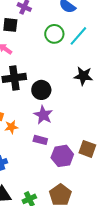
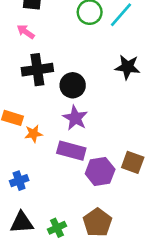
purple rectangle: (40, 140) -> (71, 151), size x1.5

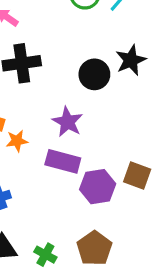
black star: (128, 67) -> (131, 60), turned -30
black circle: (73, 85) -> (94, 74), moved
green cross: (57, 228) -> (45, 255), turned -36

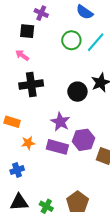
orange star: (17, 141) -> (28, 143), moved
purple hexagon: (98, 187) -> (84, 140), moved

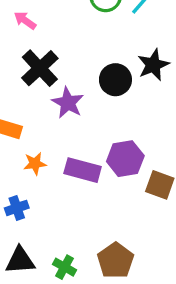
black cross: (31, 85) -> (40, 68), turned -35
purple star: (60, 122) -> (68, 103), moved

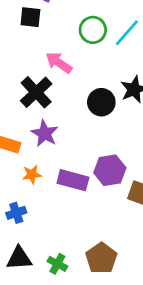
pink arrow: (25, 20) -> (59, 63), moved, size x1.4
purple star: (68, 103) -> (45, 133), moved

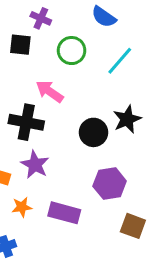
green circle: (93, 30) -> (72, 51), moved
black cross: (36, 92) -> (26, 122), turned -36
purple hexagon: (110, 170) -> (110, 184), moved

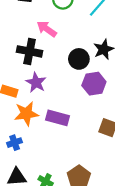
purple hexagon: (110, 184) -> (94, 84), moved
orange star: (22, 207) -> (26, 114), size x1.6

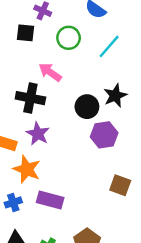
orange star: (26, 114) -> (27, 169), turned 30
purple rectangle: (57, 118) -> (50, 200), moved

